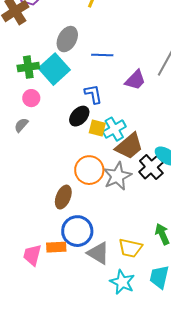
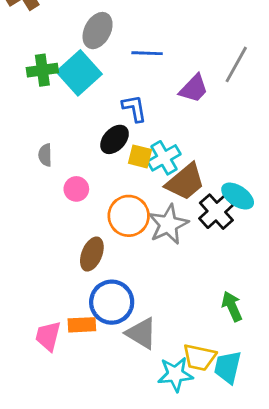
pink circle: (31, 98) -> (76, 189), moved
gray semicircle: (21, 125) -> (45, 155), moved, turned -42
yellow trapezoid: (130, 248) -> (199, 357), moved
cyan star: (122, 282) -> (175, 374), turned -30

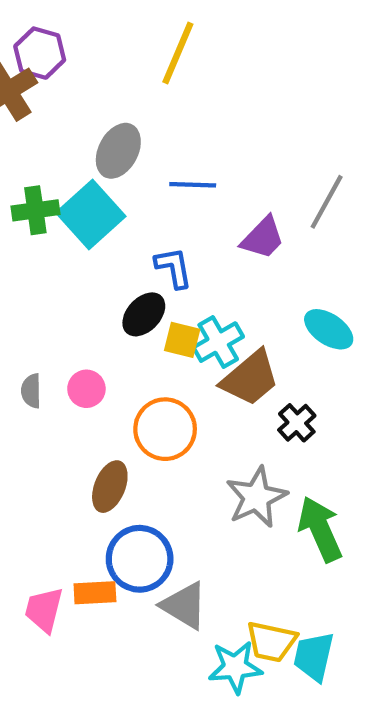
gray semicircle: (45, 155) -> (31, 391), moved
cyan ellipse: (238, 196) -> (329, 329), moved
black cross: (216, 212) -> (297, 423), size x0.7
gray star: (168, 224) -> (256, 497), moved
green arrow: (232, 306) -> (320, 529), moved, size x1.4

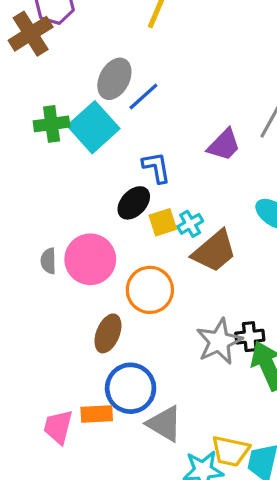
blue line: (193, 185) -> (143, 97), moved, turned -44
yellow square: (182, 340) -> (163, 222), turned -32
cyan cross: (218, 342) -> (190, 224), size x0.7
pink circle: (86, 389) -> (90, 259), size x1.8
black cross: (297, 423) -> (250, 337), moved, turned 36

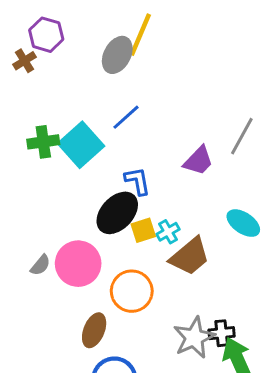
brown cross: (31, 34) -> (24, 61), size x0.6
gray ellipse: (114, 79) -> (117, 55), moved
black ellipse: (134, 203) -> (117, 213), size x1.4
gray semicircle: (48, 261) -> (40, 265), turned -140

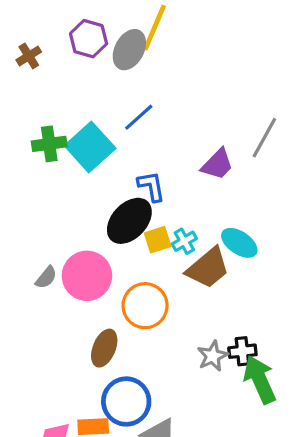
purple hexagon: (46, 35) -> (89, 39), moved
cyan ellipse: (243, 223) -> (239, 243), moved
gray star: (194, 338) -> (213, 356), size x0.7

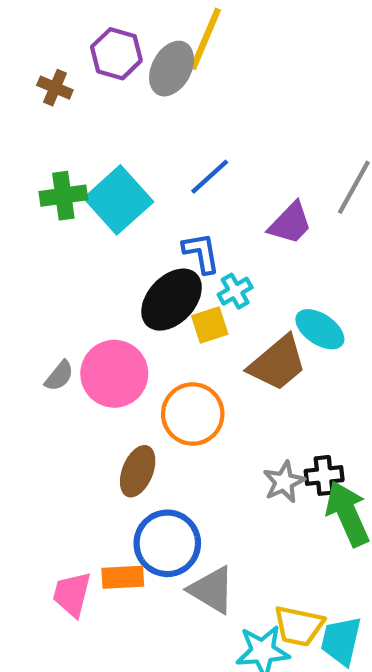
brown cross: (29, 56) -> (55, 88), moved, turned -35
blue line: (139, 117) -> (210, 177), moved
cyan cross: (184, 241) -> (235, 291), moved

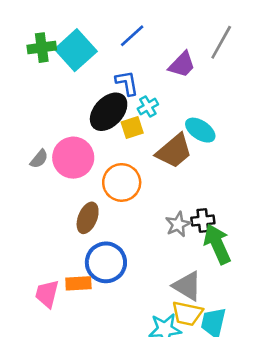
gray triangle: (212, 590) -> (187, 286), moved

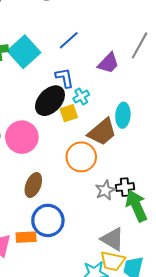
cyan ellipse: (200, 130) -> (123, 115), turned 60
orange circle: (122, 182) -> (81, 157), moved

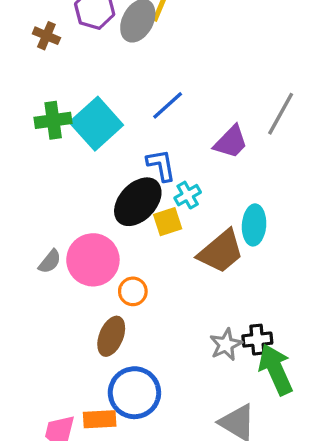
orange circle: (81, 157) -> (133, 291), moved, size x0.6

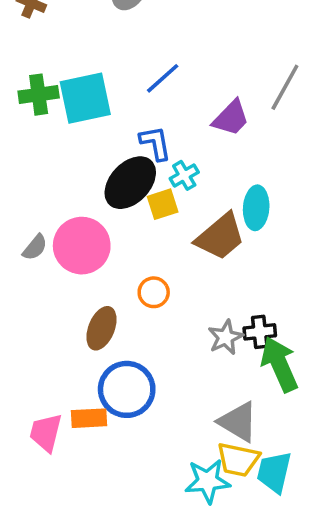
cyan square: (96, 124) -> (85, 98), turned 30
orange circle: (133, 291) -> (154, 292), moved

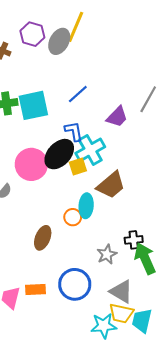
cyan cross: (184, 175) -> (90, 150), size x1.8
cyan ellipse: (256, 208) -> (86, 206), moved
pink circle: (82, 246) -> (31, 164), moved
gray star: (226, 337) -> (107, 254), moved
blue circle: (127, 389) -> (75, 284), moved

